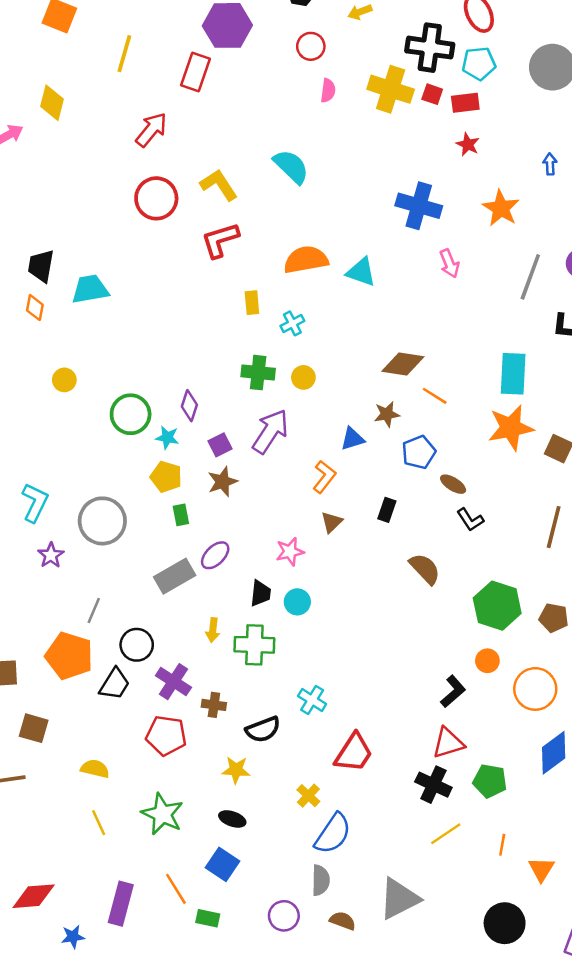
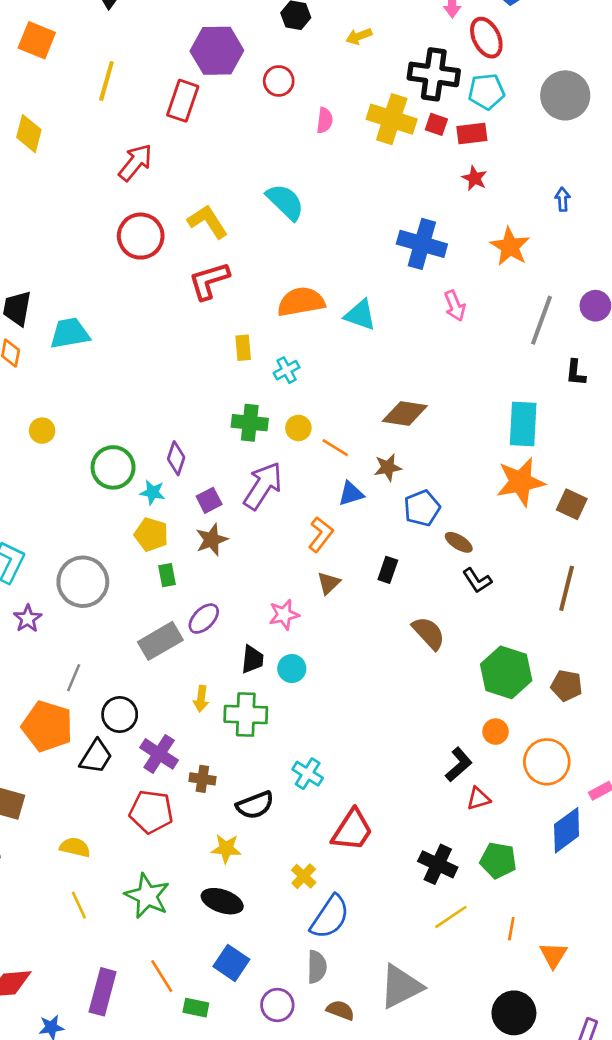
red circle: (311, 46) -> (279, 81), moved
orange line: (435, 396) -> (335, 448), moved
red triangle: (448, 743) -> (478, 799), moved, size x0.7
black ellipse: (232, 819) -> (222, 901), size x1.4
blue square: (223, 864) -> (231, 963), moved

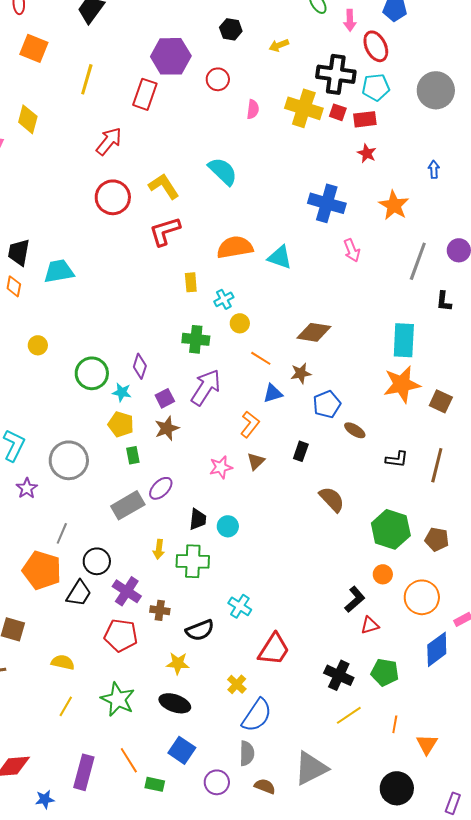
yellow circle: (298, 428) -> (240, 323), moved
black L-shape: (477, 580) -> (397, 459), moved, turned -50
pink star: (284, 615) -> (221, 467), moved
yellow line: (79, 905) -> (66, 706), turned 55

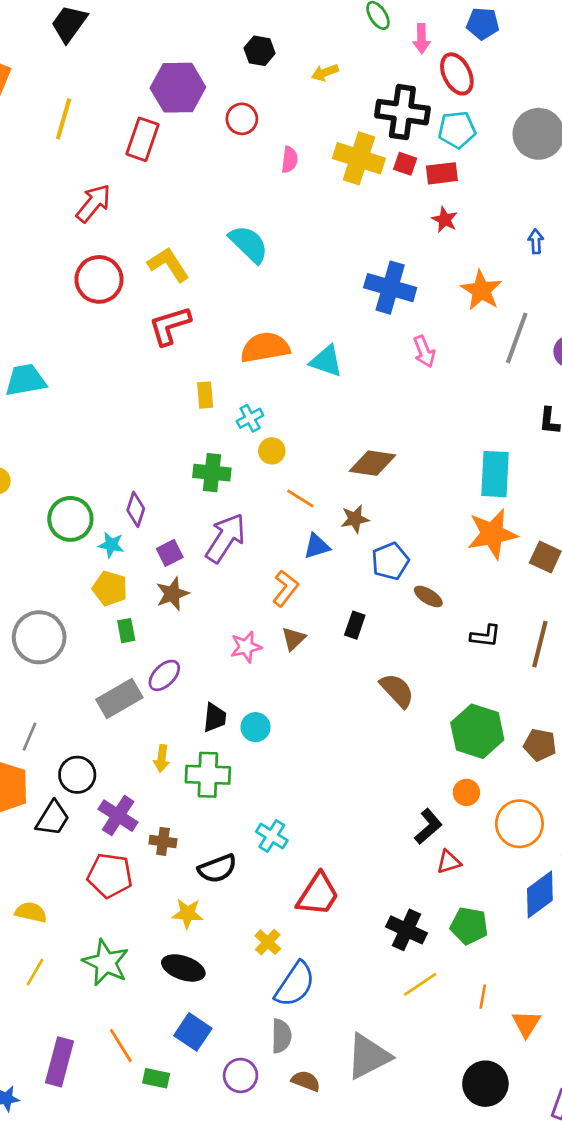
gray line: (418, 261) -> (517, 338), moved

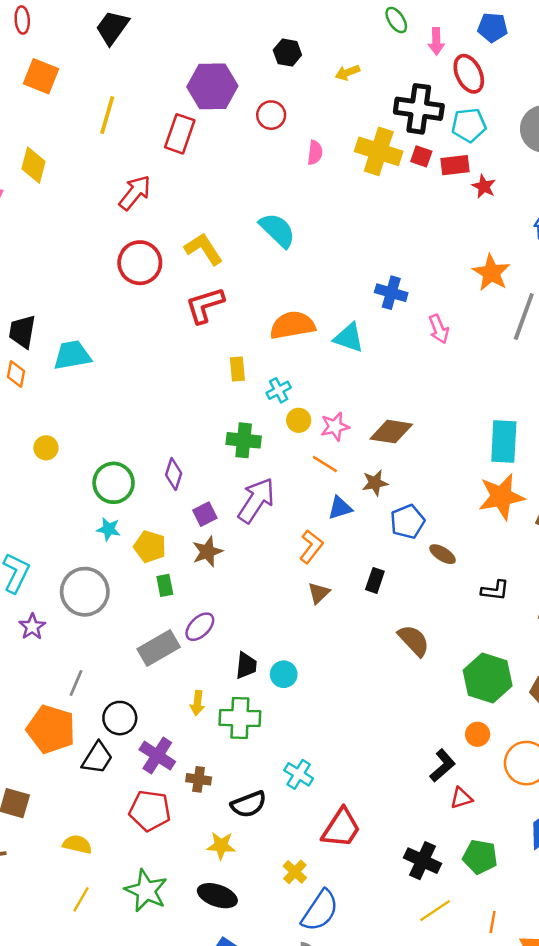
red star: (445, 220) -> (484, 186), moved
blue cross: (390, 288) -> (391, 293), moved, size x0.7
cyan star: (111, 545) -> (109, 529), moved
pink star: (246, 647) -> (335, 427), moved

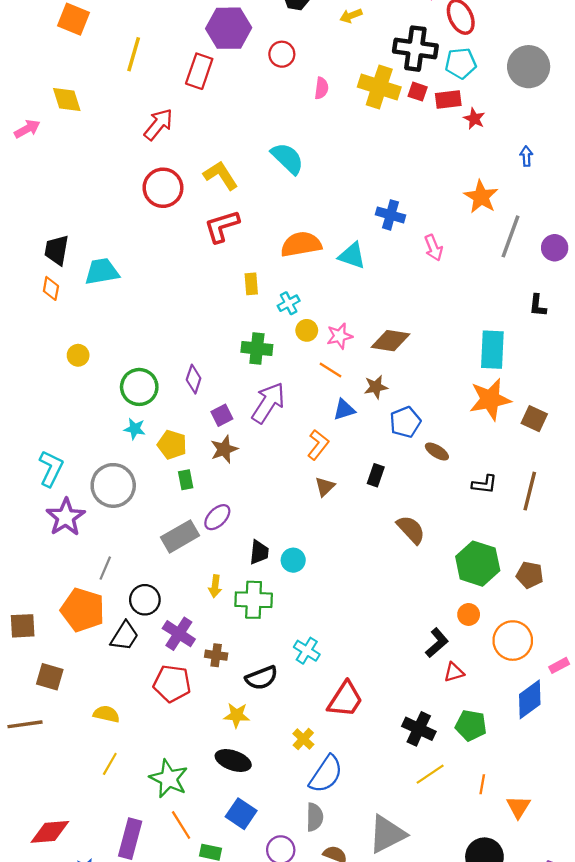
yellow diamond: (33, 165) -> (67, 99), turned -32
purple star: (32, 627) -> (66, 517), size x1.6
green star: (146, 891) -> (169, 779), moved

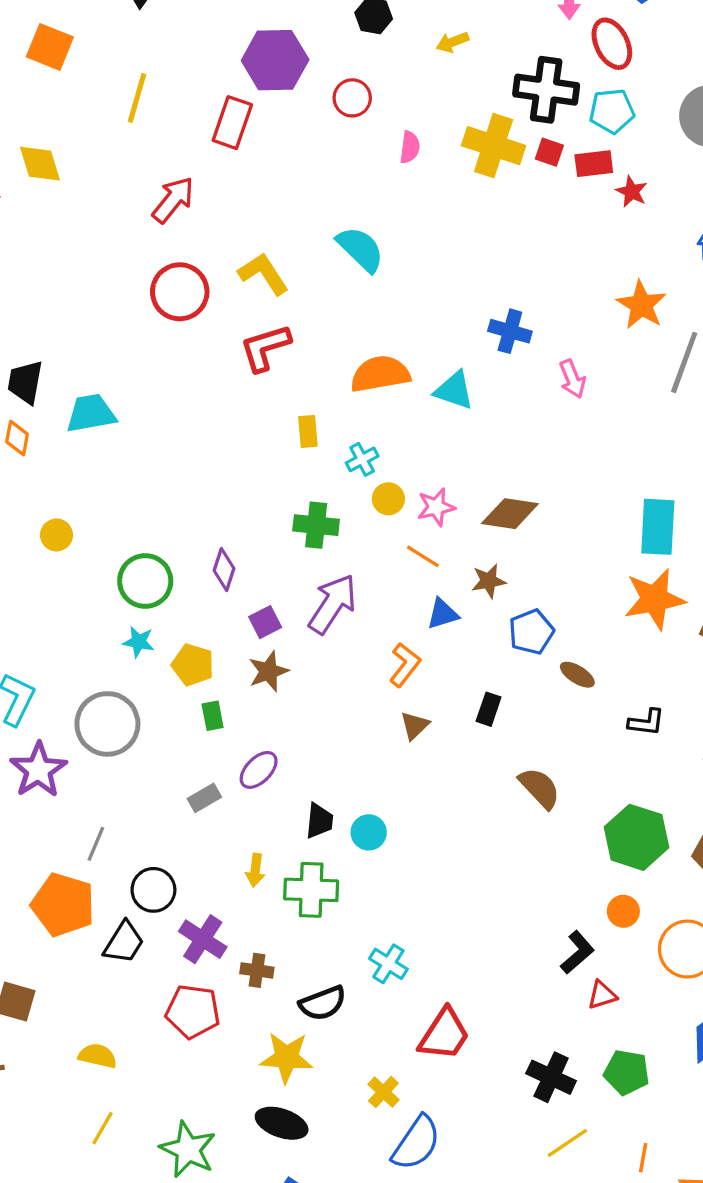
gray rectangle: (180, 536) -> (204, 798), size x0.6
yellow star: (237, 715) -> (287, 1057), size x1.4

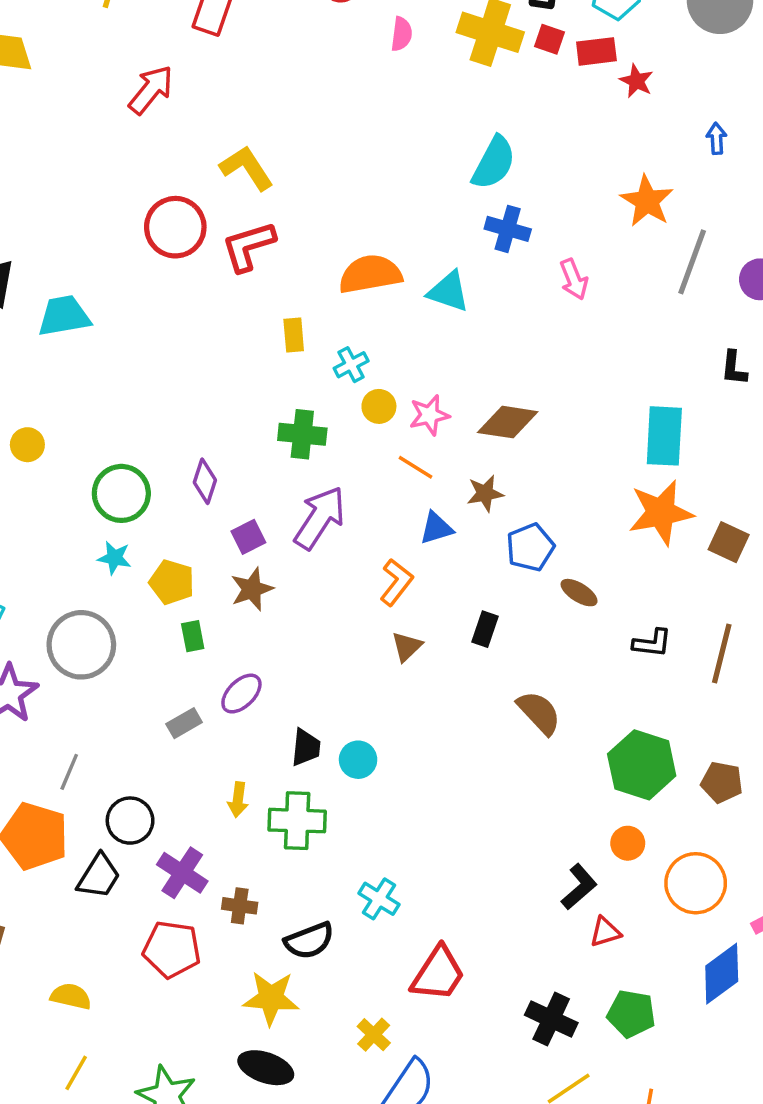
cyan semicircle: (360, 249) -> (494, 163), moved, turned 74
red circle: (180, 292) -> (175, 227), moved

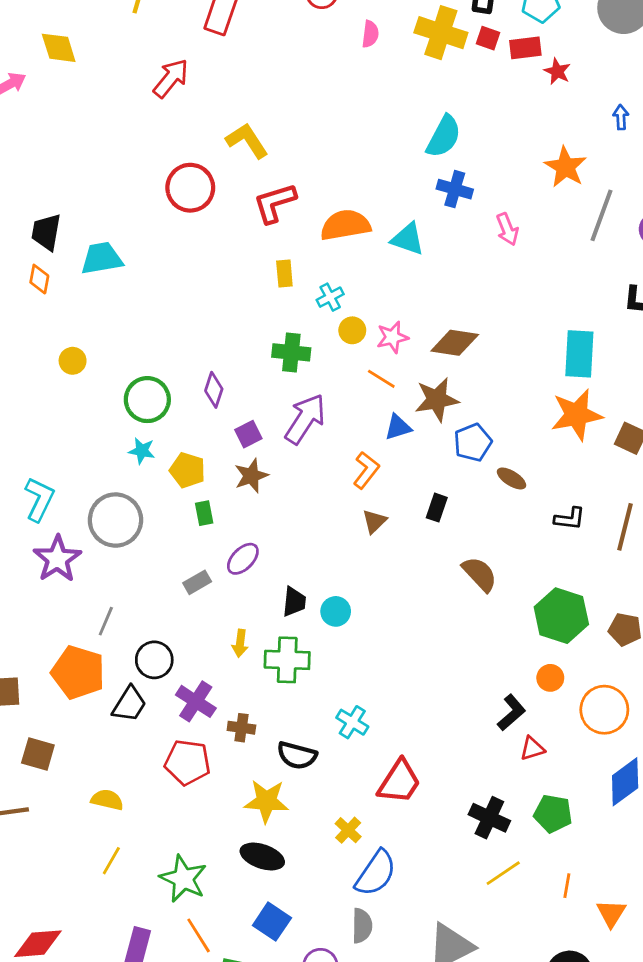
red L-shape: (248, 246) -> (275, 203), moved
brown star: (485, 493) -> (437, 400), size x1.5
black semicircle: (309, 941) -> (297, 755), turned 36

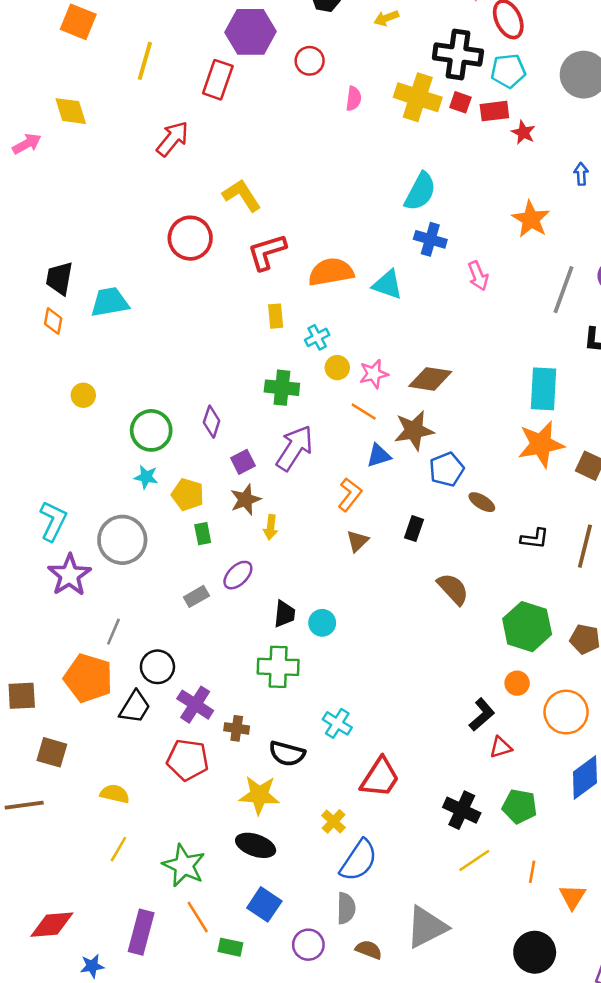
gray line: (602, 215) -> (564, 290), moved
yellow arrow: (240, 643) -> (271, 527), moved

